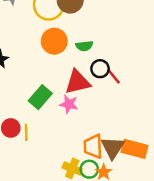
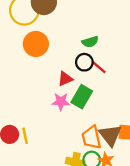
green semicircle: (84, 46) -> (90, 42), moved
red triangle: (78, 82) -> (65, 79), size x0.6
green rectangle: (40, 97) -> (82, 97), moved

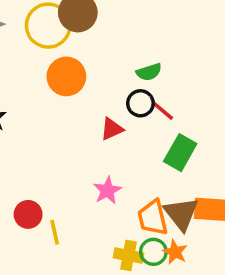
green rectangle: (82, 97) -> (180, 153), moved
pink star: (61, 102) -> (107, 190), moved, turned -30
yellow line: (25, 136) -> (55, 232), moved

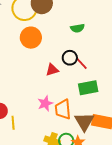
green semicircle: (149, 72) -> (77, 28), moved
green rectangle: (180, 153) -> (88, 88), turned 42
orange trapezoid: (153, 218) -> (63, 109), moved

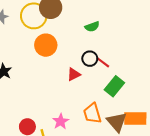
green rectangle: (88, 88) -> (114, 86), turned -30
pink star: (45, 103) -> (61, 121), moved

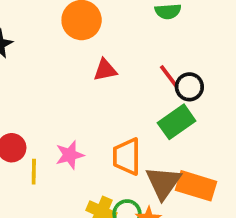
black circle: (90, 59) -> (189, 87), moved
red triangle: (74, 74) -> (105, 70), moved

